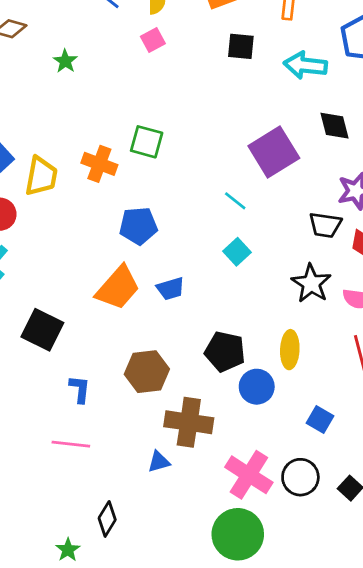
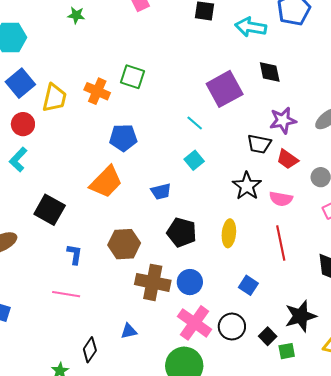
green star: (65, 61) -> (76, 15), turned -30
blue trapezoid: (171, 289) -> (161, 192), moved
blue circle: (257, 387) -> (190, 282), moved
blue triangle: (159, 462) -> (129, 331), moved

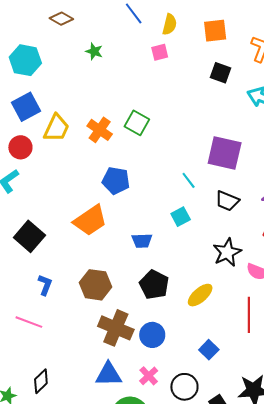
purple square: (225, 89) -> (225, 153), turned 30
black trapezoid: (259, 144) -> (227, 201), moved
yellow ellipse: (229, 233) -> (200, 295), turned 32
pink cross: (195, 323) -> (149, 376), size x0.6
blue triangle: (129, 331) -> (108, 374), moved, size x1.6

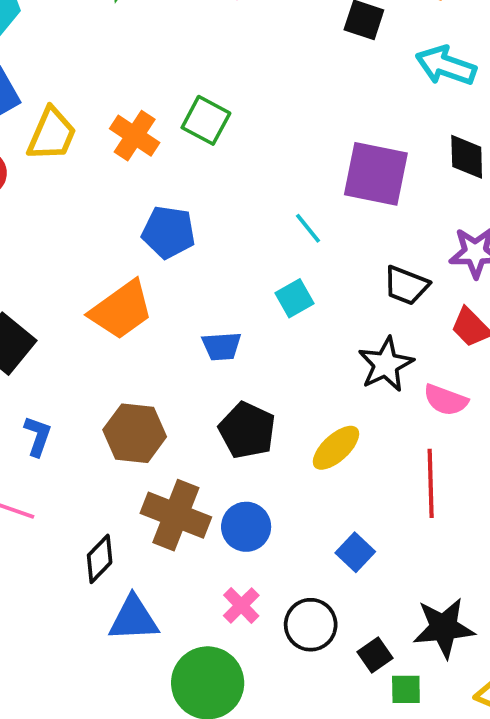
black trapezoid: (227, 201) -> (406, 285), moved
blue triangle: (108, 374) -> (134, 619), moved
black diamond: (41, 381) -> (100, 559), moved

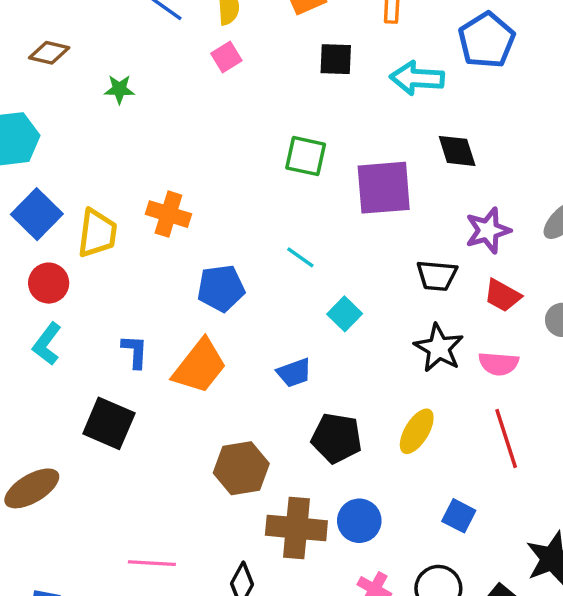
green square: (206, 120) -> (306, 156), moved
cyan line: (308, 228) -> (300, 257), moved
blue L-shape: (38, 436) -> (135, 351), moved

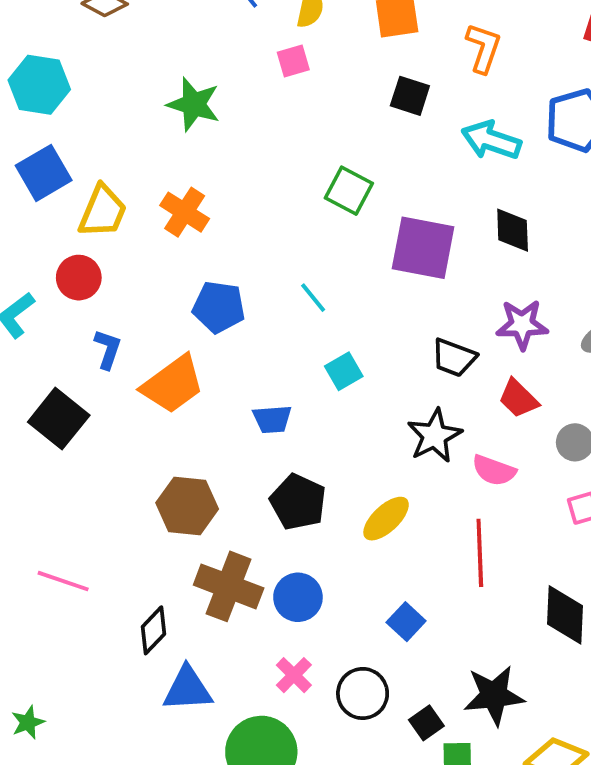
green star: (119, 89) -> (194, 104), moved, size x1.6
red circle: (49, 283) -> (79, 278), moved

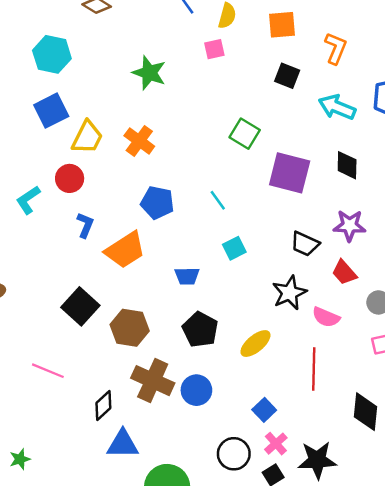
black square: (59, 419) -> (80, 306), moved
pink cross: (294, 675) -> (276, 444), moved

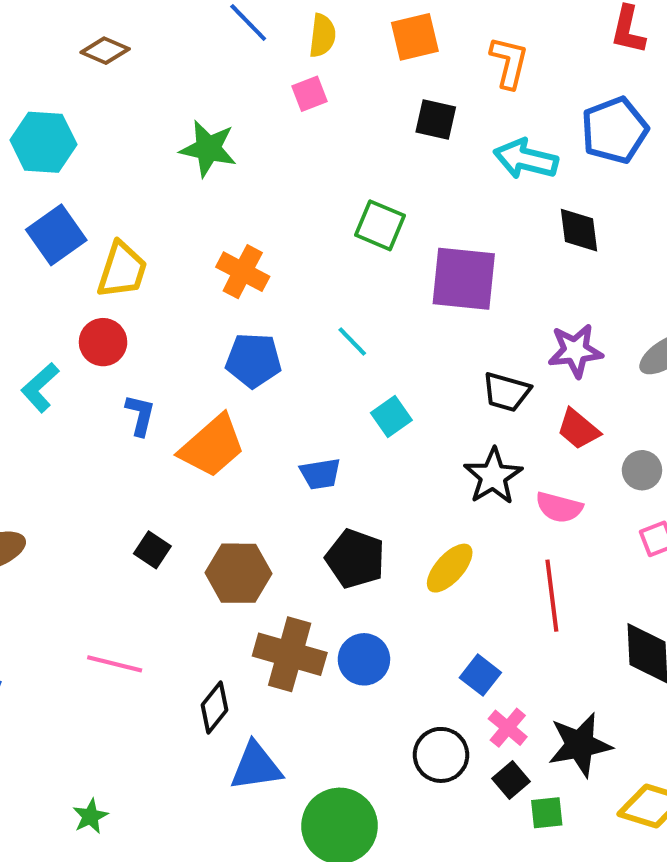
orange cross: (139, 141) -> (243, 272), moved
black diamond: (347, 165) -> (579, 230), moved
black square: (80, 306) -> (152, 550), size x0.6

